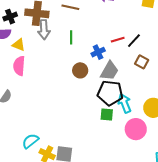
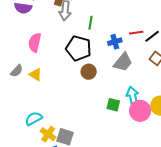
yellow triangle: (19, 45) -> (35, 75), moved
brown circle: (80, 70) -> (89, 72), moved
black pentagon: (110, 93) -> (79, 48), moved
pink circle: (136, 129) -> (140, 111), moved

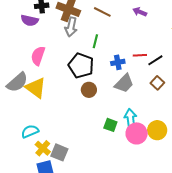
gray semicircle: (17, 71) -> (17, 82), size x1.6
yellow triangle: (35, 75) -> (36, 88), size x1.6

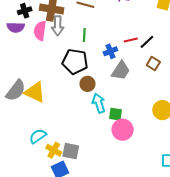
pink semicircle: (38, 56) -> (40, 31), moved
cyan arrow: (130, 119) -> (99, 103), moved
pink circle: (137, 133) -> (123, 130), moved

